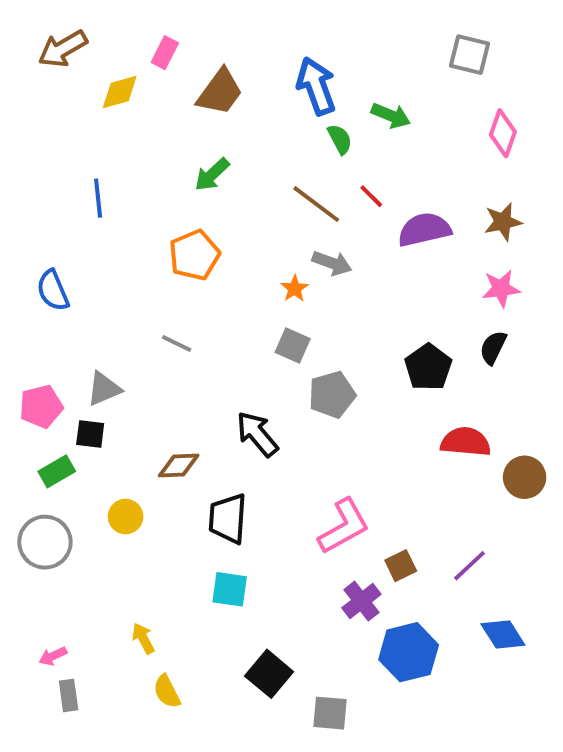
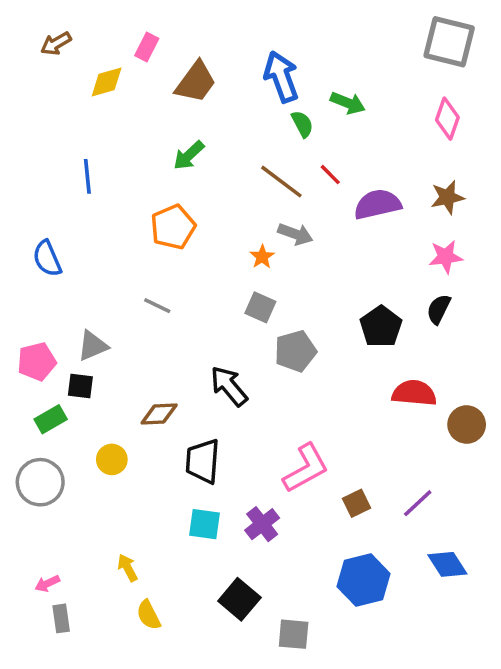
brown arrow: (63, 49) -> (56, 44), size x0.7
gray square: (470, 55) -> (449, 42), moved, size x1.4
purple cross: (361, 601) -> (262, 524), moved

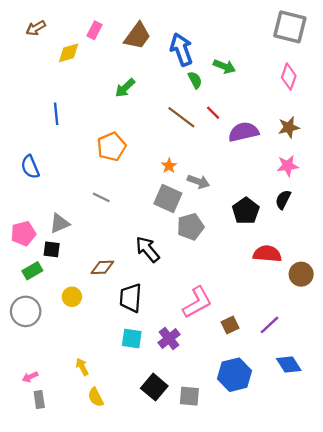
brown trapezoid: (196, 82) -> (137, 36), moved
green arrow: (189, 155) -> (125, 88), moved
gray arrow: (295, 234) -> (198, 182), moved
gray square: (260, 307) -> (168, 198), size x1.4
gray square: (294, 634) -> (189, 396), moved

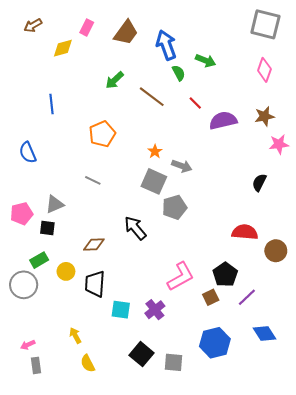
brown line: (181, 117) -> (152, 97), moved
pink star: (288, 166) -> (279, 144), moved
black pentagon: (246, 211) -> (225, 275), moved
green rectangle: (32, 271) -> (39, 260), moved
black trapezoid: (131, 298) -> (95, 284), moved

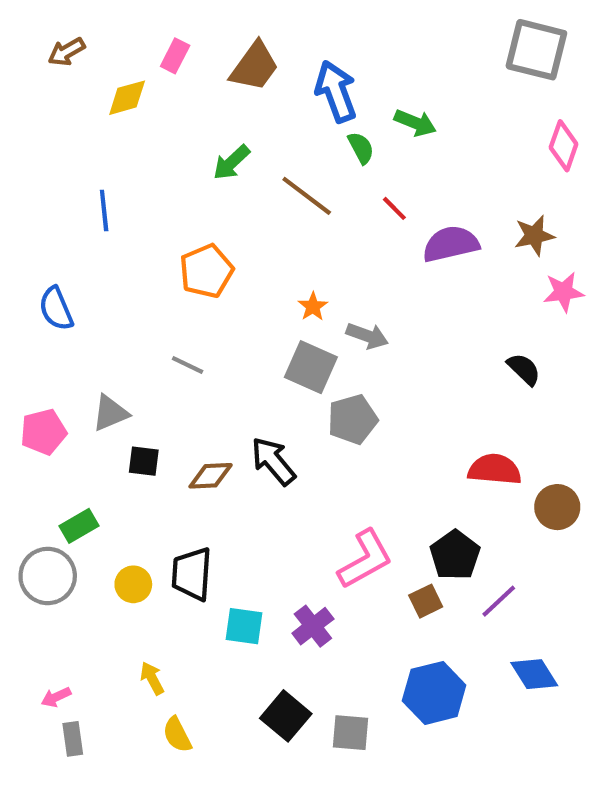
pink diamond: (264, 70) -> (564, 146), moved
black semicircle: (259, 183) -> (524, 369), turned 108
black square: (47, 228) -> (144, 461), moved
brown diamond: (94, 245) -> (211, 476), moved
yellow circle: (66, 271) -> (133, 584), moved

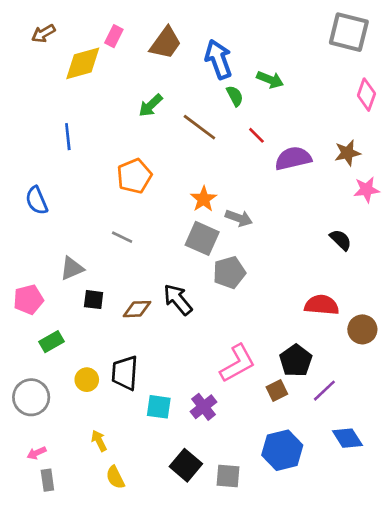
yellow diamond: (127, 98) -> (83, 63), size x1.4
orange star: (313, 307) -> (204, 199), size x1.4
pink pentagon: (43, 432) -> (28, 300), moved
gray circle: (48, 576) -> (31, 397), moved

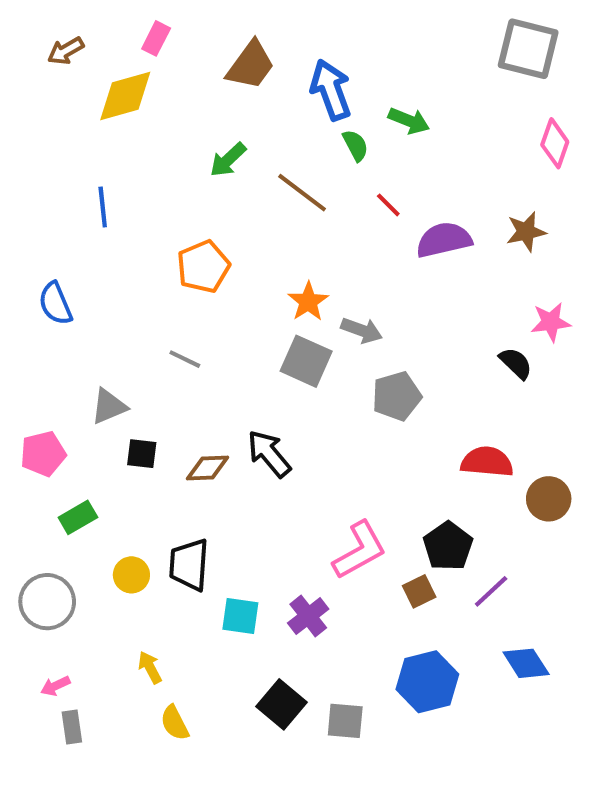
pink rectangle: (114, 36) -> (156, 38), moved
pink star: (366, 190) -> (551, 322), moved
gray pentagon: (229, 272) -> (397, 396), moved

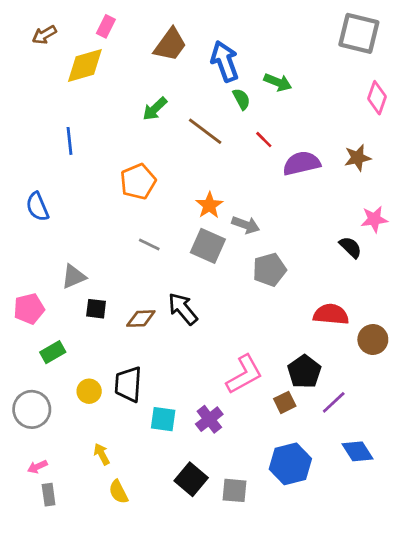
gray line: (185, 359) -> (149, 244), moved

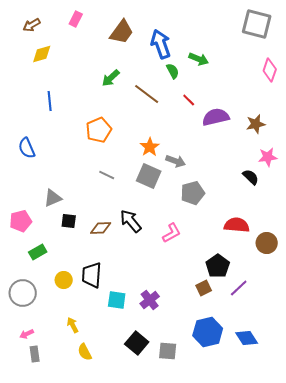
yellow diamond: (85, 66) -> (42, 54), moved, size x0.7
brown star: (357, 158) -> (256, 124), moved
pink L-shape: (244, 374) -> (172, 233), moved, size x0.7
blue diamond: (357, 451) -> (247, 338), moved

